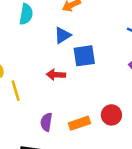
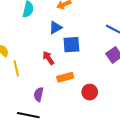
red arrow: (56, 75) -> (48, 58), turned 48
orange rectangle: (79, 123) -> (65, 77), moved

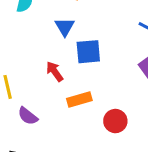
blue triangle: (55, 28) -> (65, 27), turned -32
purple semicircle: (39, 94) -> (28, 116), moved, turned -64

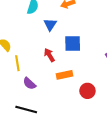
blue triangle: (65, 27) -> (50, 25), moved

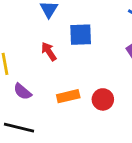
orange rectangle: (65, 75) -> (68, 96), moved

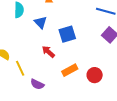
orange rectangle: (68, 96) -> (70, 70), moved

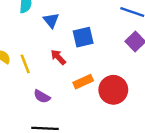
yellow line: (20, 68) -> (25, 64), moved
red circle: (95, 75) -> (113, 90), size x1.5

